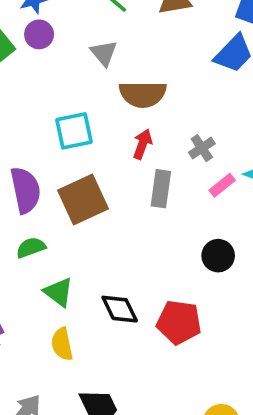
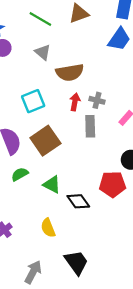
gray cross: (202, 148) -> (97, 100), moved, turned -32
green triangle: (59, 292) -> (52, 184), moved
red pentagon: (179, 322) -> (112, 184), moved

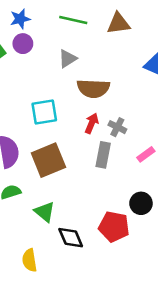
green line: (40, 19) -> (73, 20), turned -30
gray triangle: (43, 52) -> (67, 59), turned 35

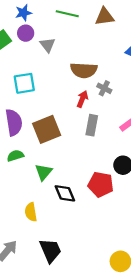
gray triangle: (67, 59) -> (48, 45), moved, turned -35
cyan square: (44, 112) -> (24, 83), moved
gray cross: (117, 127) -> (104, 88), moved
green triangle: (45, 212) -> (43, 172), turned 30

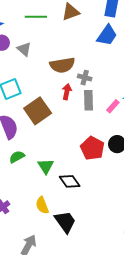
gray rectangle: (92, 125) -> (88, 100), moved
brown square: (47, 129) -> (38, 111), moved
red pentagon: (101, 184) -> (92, 148), moved, turned 30
black trapezoid: (50, 250) -> (65, 222), moved

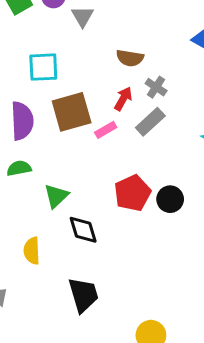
brown semicircle: (62, 65) -> (130, 58), size x0.7
gray rectangle: (88, 100) -> (150, 122), turned 30
pink rectangle: (113, 106) -> (106, 130), moved
black trapezoid: (65, 222) -> (83, 295), moved

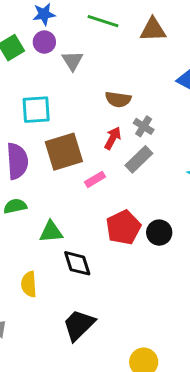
pink rectangle: (106, 130) -> (95, 179), moved
green triangle: (56, 196) -> (51, 232), turned 40
black trapezoid: (83, 295) -> (79, 325), turned -117

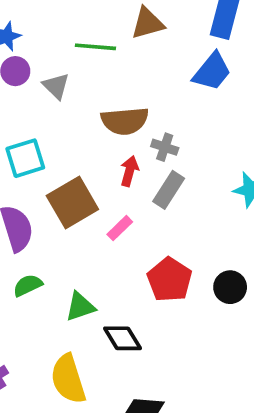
green line: (103, 21) -> (95, 47), moved
brown semicircle: (118, 99) -> (125, 121), size x1.4
black circle: (159, 233) -> (230, 287), moved
yellow semicircle: (29, 284) -> (68, 379), size x1.5

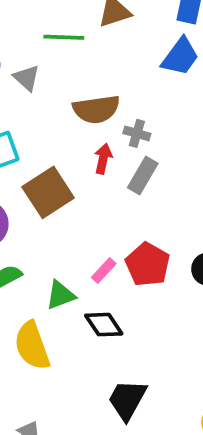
pink rectangle: (120, 228) -> (104, 270), moved
yellow semicircle: (68, 379) -> (32, 346), moved

